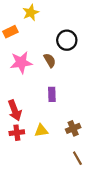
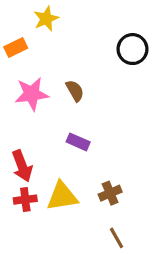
black circle: (67, 40) -> (133, 49), moved
purple rectangle: (52, 94) -> (78, 142), turned -64
yellow triangle: (41, 131) -> (62, 196), size x1.5

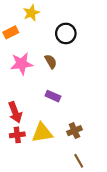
black circle: (133, 49) -> (66, 33), moved

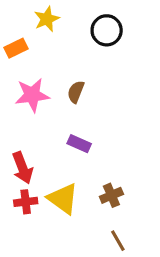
black circle: (66, 33) -> (107, 30), moved
brown semicircle: (51, 62) -> (76, 92), turned -128
yellow triangle: (42, 133) -> (63, 199), turned 45

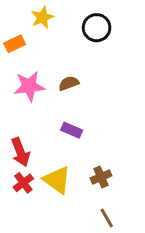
brown semicircle: (76, 92) -> (69, 83), turned 48
red cross: (26, 202) -> (23, 183), turned -30

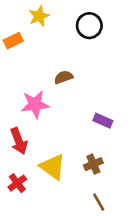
pink star: (29, 86) -> (35, 104), moved
purple rectangle: (72, 130) -> (103, 121), moved
red cross: (23, 183) -> (17, 183), moved

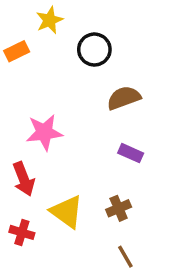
black circle: (89, 26) -> (94, 50), moved
brown semicircle: (64, 77) -> (124, 98), moved, size x1.4
red cross: (17, 183) -> (22, 232), turned -36

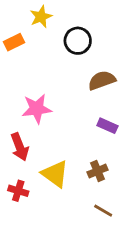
brown line: (125, 257) -> (103, 211), turned -30

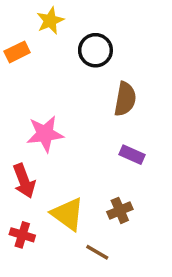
brown semicircle: (102, 80) -> (125, 99), turned 120
brown line: (103, 211) -> (97, 252), moved

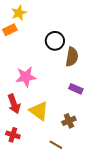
yellow star: (50, 21) -> (19, 13), moved
black circle: (95, 50) -> (55, 41), moved
yellow triangle: (68, 214) -> (39, 111), moved

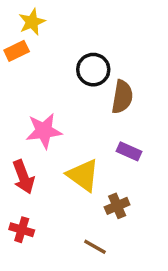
yellow triangle: (39, 111) -> (83, 175), moved

